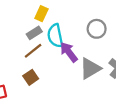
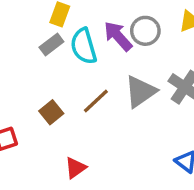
brown line: (33, 51) -> (96, 101), moved
purple arrow: (69, 52) -> (118, 36), moved

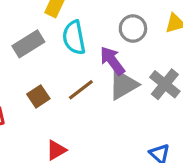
purple arrow: (118, 36) -> (112, 61), moved
gray rectangle: (51, 45) -> (28, 44), moved, size x1.4

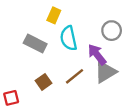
gray rectangle: (28, 44) -> (35, 44), turned 60

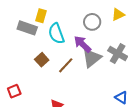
gray rectangle: (35, 44) -> (27, 28), moved
brown square: (43, 82) -> (42, 60), moved

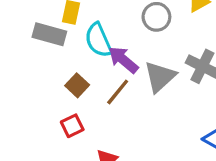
purple arrow: (82, 44) -> (123, 60), moved
red square: (14, 91) -> (72, 126), moved

